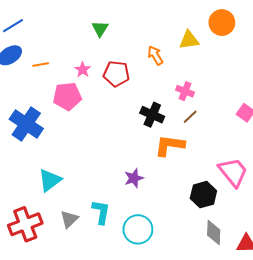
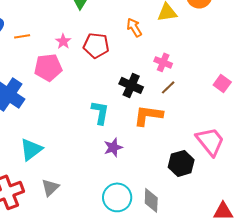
cyan L-shape: (101, 212) -> (100, 112), moved
gray diamond: (214, 232) -> (151, 200), moved

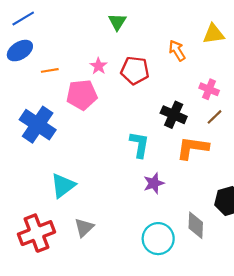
orange line: (22, 36) -> (50, 70), moved
gray diamond: (151, 200) -> (196, 225), moved

